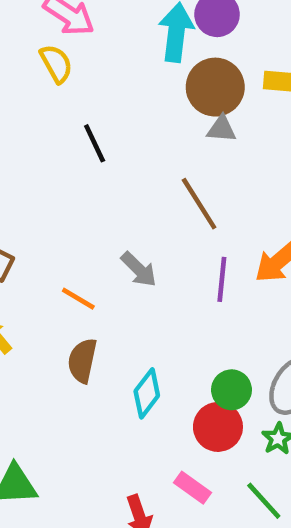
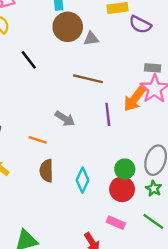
brown circle: (215, 87) -> (68, 27), moved
brown line: (199, 204) -> (88, 79), turned -32

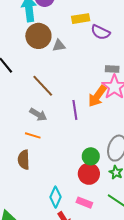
brown line: (88, 79) -> (43, 86), moved, turned 35
orange line: (38, 140) -> (33, 135), moved
cyan diamond: (82, 180) -> (56, 197), moved

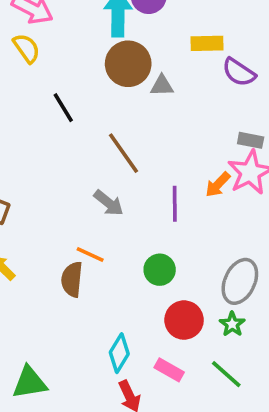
orange arrow: (97, 96) -> (218, 185), size x0.7
orange line: (33, 135) -> (90, 255), moved
green circle: (91, 156) -> (160, 270), moved

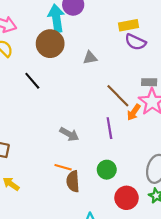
yellow rectangle: (207, 43) -> (128, 25), moved
brown circle: (128, 64) -> (50, 44), moved
brown line: (123, 153) -> (118, 96), moved
brown semicircle: (72, 279) -> (73, 181), moved

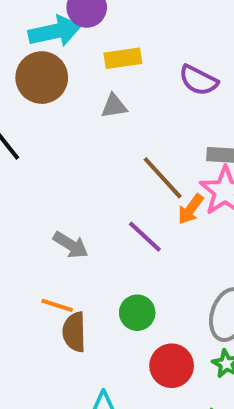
cyan arrow: (56, 18) -> (55, 31), turned 84
yellow rectangle: (128, 25) -> (123, 58), moved
purple line: (109, 128) -> (145, 237), turned -40

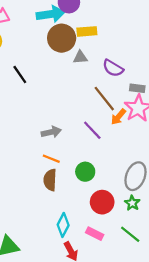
brown circle: (42, 78) -> (62, 38), moved
purple semicircle: (198, 80) -> (113, 68), moved
gray arrow: (71, 245) -> (51, 132), turned -48
orange line: (57, 305) -> (51, 159), moved

